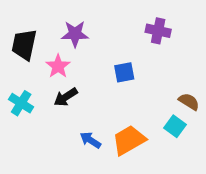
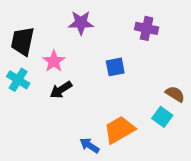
purple star: (75, 34) -> (81, 23), moved
cyan cross: (21, 103) -> (18, 80), moved
blue arrow: (90, 140) -> (89, 145), moved

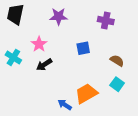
black trapezoid: (22, 41) -> (15, 14), moved
brown semicircle: (175, 94) -> (117, 61), moved

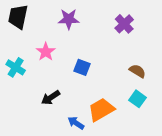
purple cross: (106, 21) -> (124, 24), turned 35
blue square: (83, 48) -> (82, 67), moved, turned 32
black arrow: (44, 65) -> (51, 98), moved

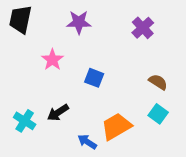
cyan cross: (16, 67) -> (25, 121), moved

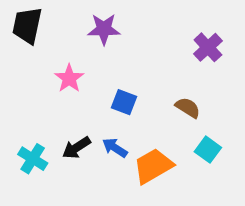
purple cross: (143, 28) -> (208, 47), moved
brown semicircle: (158, 82) -> (188, 108), moved
blue arrow: (87, 142) -> (115, 148), moved

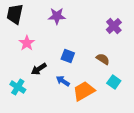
pink star: (69, 78) -> (27, 43), moved
black arrow: (76, 148) -> (39, 69), moved

